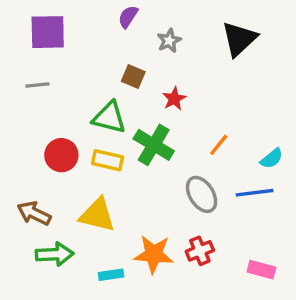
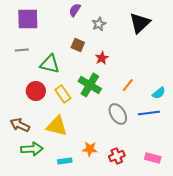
green triangle: (109, 118) -> (50, 64), moved
yellow rectangle: (108, 160) -> (63, 94), turned 42
red cross: (200, 251) -> (117, 156), moved
orange star: (154, 254) -> (90, 149), size x0.7

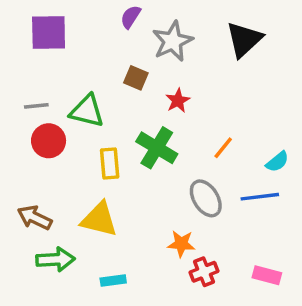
gray star: (99, 24) -> (173, 41), size x1.6
gray line: (22, 50) -> (36, 106), moved
red circle: (36, 91) -> (49, 141), moved
yellow rectangle: (63, 94) -> (110, 163), turned 30
orange star: (90, 149) -> (181, 244), moved

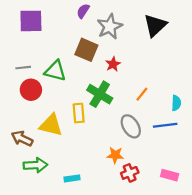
brown square: (136, 78) -> (86, 50), size x1.5
cyan semicircle: (277, 162) -> (176, 103), turned -48
yellow rectangle: (110, 163) -> (79, 113), moved
yellow triangle: (99, 219) -> (51, 125), moved

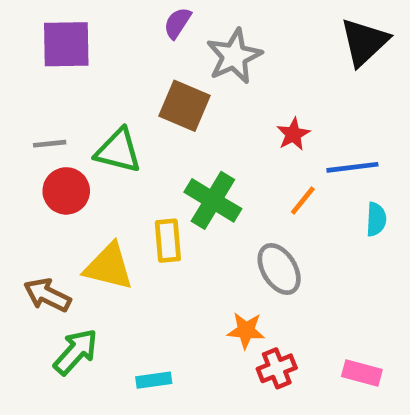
black triangle: (155, 25) -> (364, 42), moved
red star: (113, 64) -> (293, 134), moved
blue line: (165, 125) -> (352, 167), moved
green arrow: (35, 165) -> (76, 352), turned -45

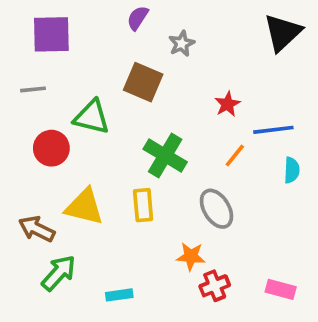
gray star: (234, 56) -> (182, 44), size x0.6
gray line: (50, 144) -> (33, 89), moved
yellow rectangle: (168, 241) -> (143, 205), moved

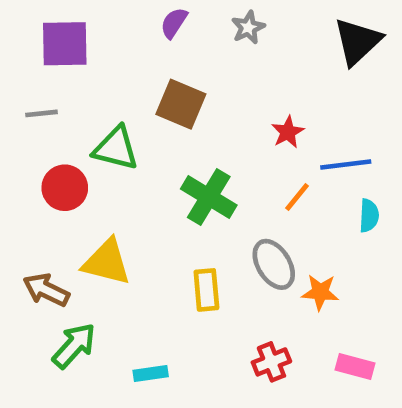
gray star: (182, 44) -> (248, 28), moved
yellow rectangle: (143, 205) -> (206, 290), moved
orange star: (191, 256) -> (320, 292), moved

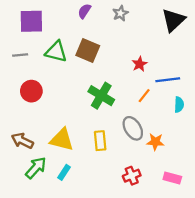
green triangle: (116, 148) -> (56, 52), moved
yellow triangle: (107, 262) -> (62, 140), moved
cyan rectangle: (151, 374) -> (64, 172), moved, turned -49

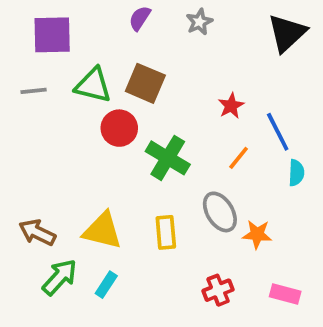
blue line: (168, 80) -> (278, 132), turned 70
red circle: (31, 91) -> (119, 128), moved

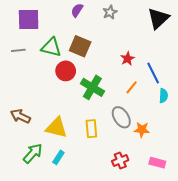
brown arrow: (37, 232) -> (20, 116), moved

